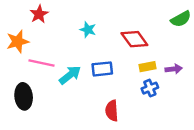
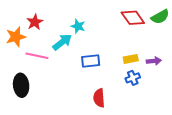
red star: (39, 14) -> (35, 22), moved
red diamond: (134, 39) -> (133, 18), moved
cyan arrow: (70, 75) -> (62, 42), moved

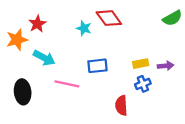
red diamond: (133, 18) -> (109, 18), moved
cyan arrow: (62, 42) -> (44, 58), moved, turned 66
pink line: (37, 56) -> (67, 84), moved
red semicircle: (99, 98) -> (121, 105), moved

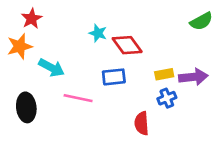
red diamond: (109, 18) -> (127, 45), moved
red star: (37, 24) -> (32, 19), moved
purple arrow: (166, 66) -> (193, 77), size x1.5

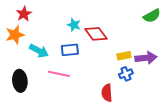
blue rectangle: (114, 77) -> (70, 50), moved

